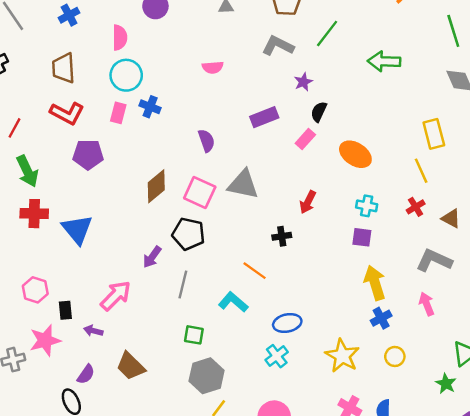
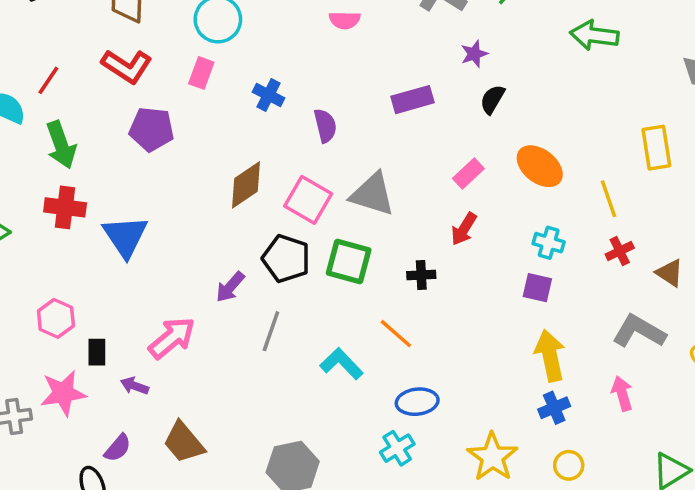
blue cross: (150, 107) -> (269, 95), moved
pink rectangle: (305, 139) -> (468, 173), moved
yellow line: (421, 171) -> (609, 199), moved
orange line: (255, 271) -> (396, 334), moved
green square: (194, 335) -> (349, 261), moved, size x1.5

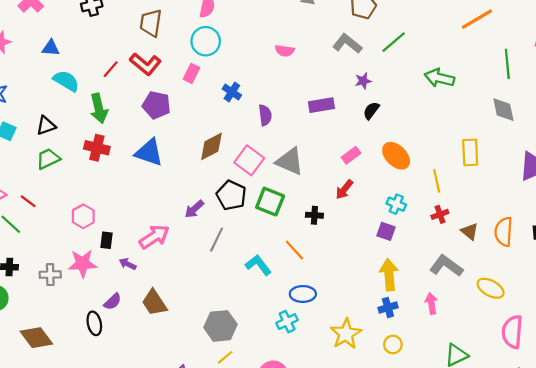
red line: (48, 80) -> (111, 69), moved
blue triangle: (125, 236) -> (149, 152), moved, turned -44

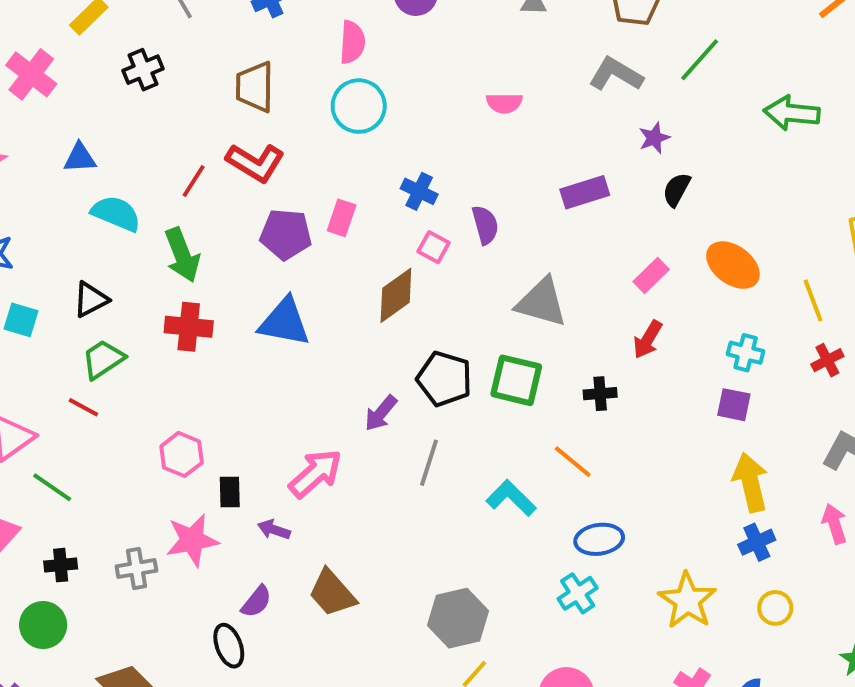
pink rectangle: (191, 73) -> (342, 218), moved
pink square: (249, 160) -> (434, 247), moved, size x0.6
red line: (28, 201) -> (83, 407), moved

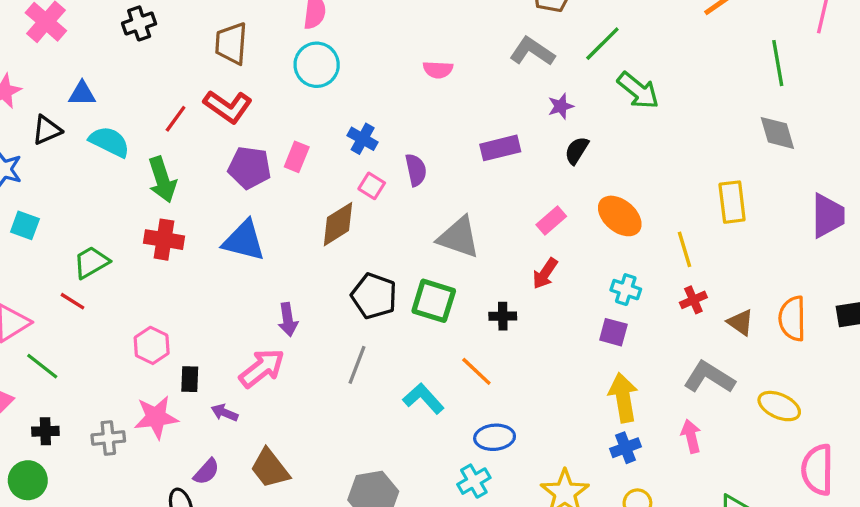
green arrow: (792, 113) -> (638, 90), moved, turned -150
black triangle: (91, 299) -> (47, 130), moved
purple arrow: (381, 413) -> (288, 320), moved, turned -52

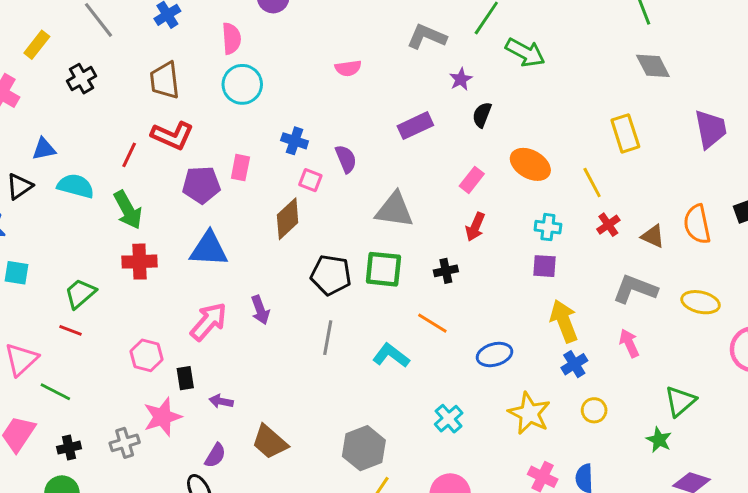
pink arrow: (262, 368) -> (209, 322), moved
blue ellipse: (495, 437) -> (495, 354), moved

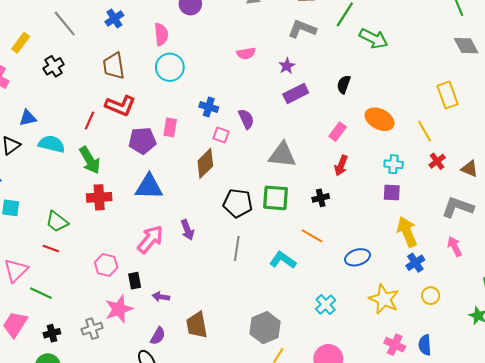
purple star: (461, 79) -> (287, 66), moved
green trapezoid: (80, 293) -> (57, 222), turned -100
brown trapezoid: (270, 442) -> (197, 325), turned 40

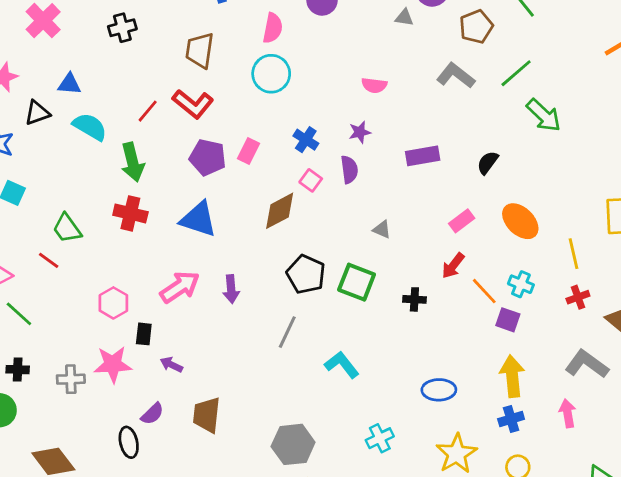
purple star: (287, 66) -> (360, 132), moved
gray triangle: (282, 155) -> (382, 229), size x0.5
orange line: (312, 236) -> (484, 291), moved

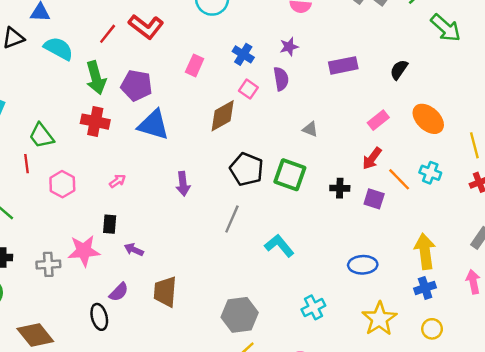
purple pentagon: (208, 157) -> (137, 85), moved
red line: (49, 260) -> (27, 164), turned 48
pink arrow: (180, 287) -> (117, 181), moved, size x0.5
pink hexagon: (113, 303) -> (62, 184), moved
purple square: (508, 320) -> (374, 199), moved

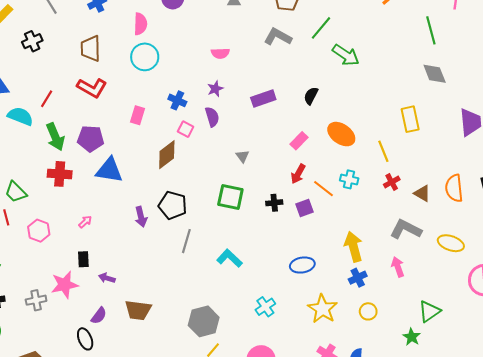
red line: (108, 34) -> (47, 99), moved
gray triangle: (310, 129) -> (243, 156), turned 40
black pentagon: (247, 169) -> (173, 205), moved
purple square: (374, 199) -> (304, 208), turned -30
brown trapezoid: (165, 292) -> (138, 310), turned -80

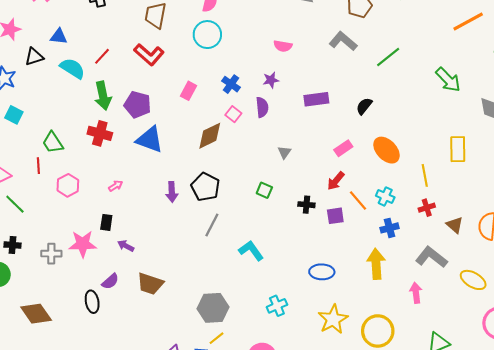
green line: (321, 28) -> (388, 57), moved
green arrow: (346, 55) -> (448, 80), moved
green square: (230, 197) -> (264, 190), size x0.6
blue cross: (358, 278) -> (390, 228), moved
yellow circle: (368, 311) -> (378, 331), size x1.8

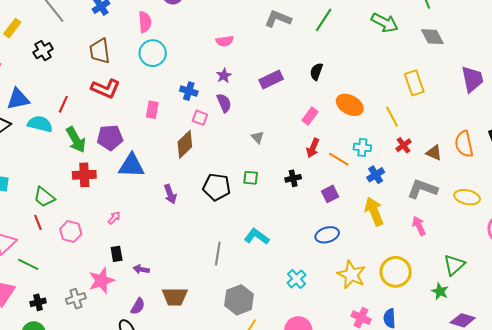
blue triangle: (59, 36) -> (18, 99), size x1.4
black pentagon: (205, 187) -> (217, 187), moved
purple arrow: (172, 192) -> (170, 194), moved
purple square: (335, 216) -> (330, 194), moved
gray line: (212, 225) -> (218, 254), moved

